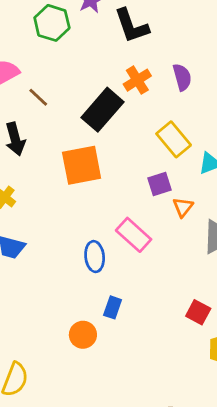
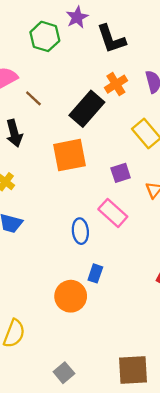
purple square: (159, 184) -> (121, 173), moved
orange circle: (83, 335) -> (71, 296), size x1.4

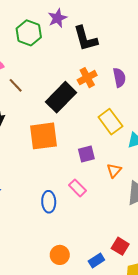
pink rectangle: (113, 213) -> (78, 188), size x0.7
blue rectangle: (95, 273) -> (96, 261), moved, turned 35
orange circle: (71, 296) -> (60, 255), moved, size x0.7

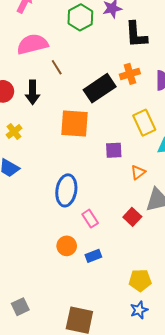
pink rectangle: (78, 188) -> (90, 219), moved
blue ellipse: (49, 202) -> (66, 190), size x1.4
red square: (120, 246) -> (132, 217), moved
blue rectangle: (96, 261) -> (93, 256), moved

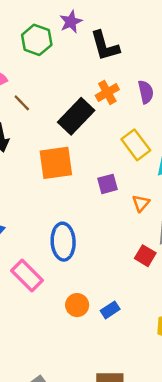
pink rectangle: (90, 219) -> (27, 276), moved, size x1.5

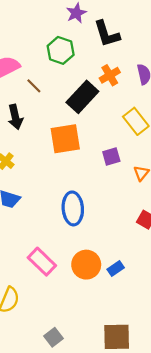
green hexagon: (37, 40) -> (61, 50), moved
pink rectangle: (27, 276) -> (42, 262), moved
orange circle: (77, 305) -> (86, 265), size x1.4

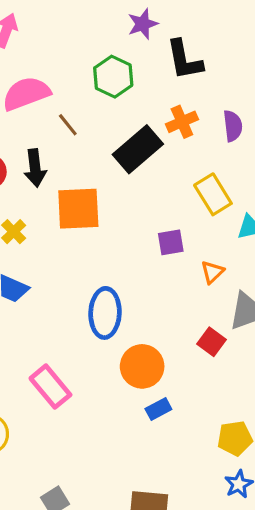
orange square: (65, 139) -> (78, 209), moved
orange circle: (86, 265) -> (142, 366), moved

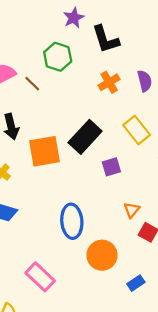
brown line: (68, 125) -> (32, 84), moved
black rectangle: (138, 149) -> (85, 137), moved
orange triangle: (212, 272) -> (132, 210), moved
blue rectangle: (158, 409) -> (136, 283), moved

